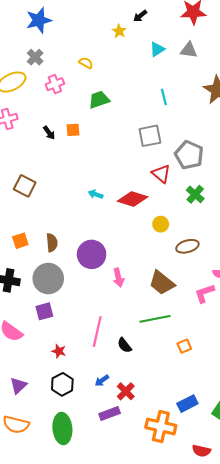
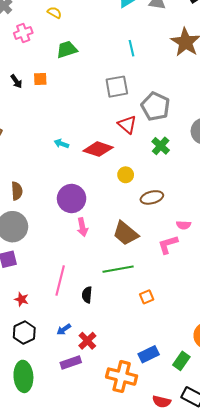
purple circle: (92, 254) -> (72, 199), moved
black semicircle: (124, 345) -> (87, 295), turned 42

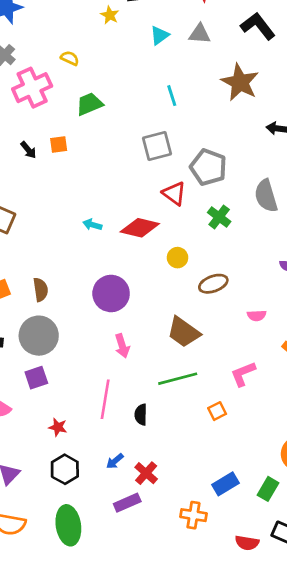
pink cross: (23, 33) -> (32, 88), size x1.6
pink arrow: (82, 227) -> (122, 346), moved
pink L-shape: (168, 245) -> (243, 374), moved
orange cross: (122, 377) -> (193, 515), size x0.7

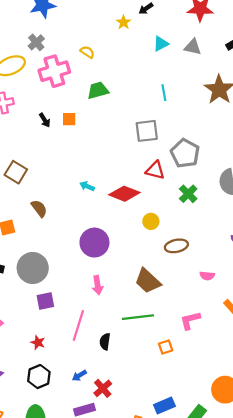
red triangle: (174, 193) -> (155, 170), turned -30
brown semicircle: (41, 290) -> (39, 208), moved, turned -36
purple square: (36, 378) -> (45, 301), moved

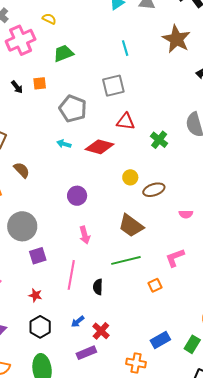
gray pentagon: (185, 153) -> (73, 109), moved
yellow circle: (151, 221) -> (130, 177), moved
purple circle: (94, 243) -> (77, 196), size x0.7

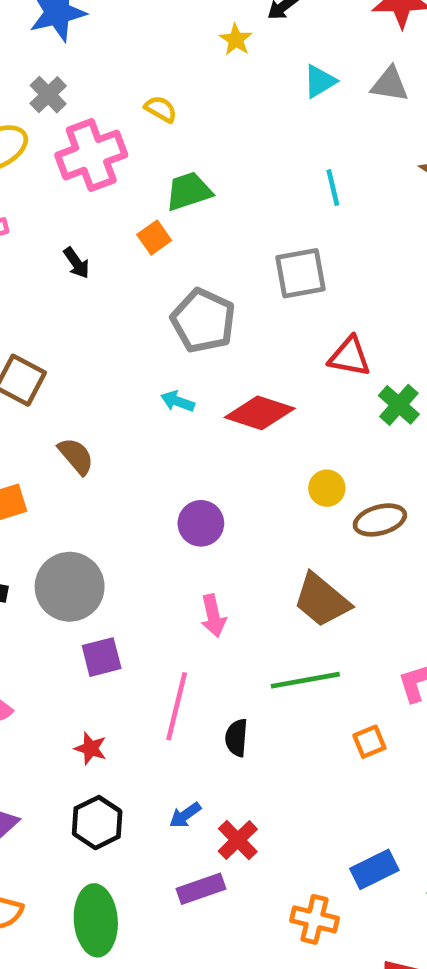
orange square: (40, 83) -> (154, 237), moved, turned -32
red triangle: (126, 122) -> (350, 357), moved

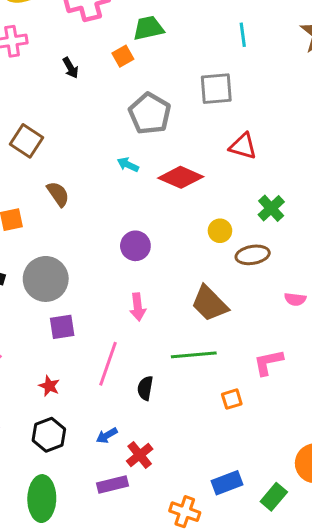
green cross: (399, 405) -> (271, 208), moved

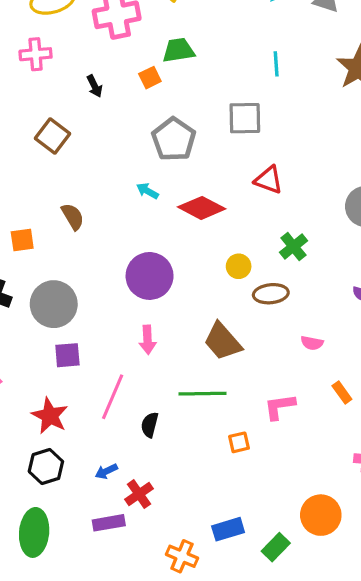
brown square: (27, 141) -> (52, 136), moved
purple circle: (135, 246) -> (150, 276), size x1.5
red star: (49, 386) -> (50, 416), size x1.6

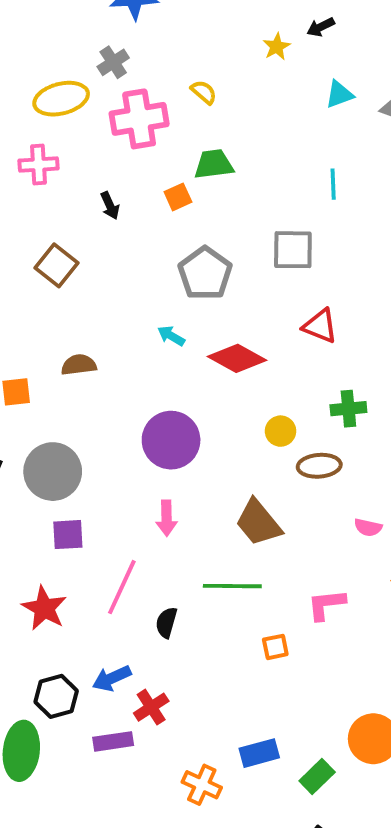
brown semicircle: (73, 217) -> (79, 365), turned -68
green cross: (293, 247) -> (348, 409), turned 32
black hexagon: (46, 467) -> (56, 696), moved
blue arrow: (106, 471) -> (112, 678), size x1.4

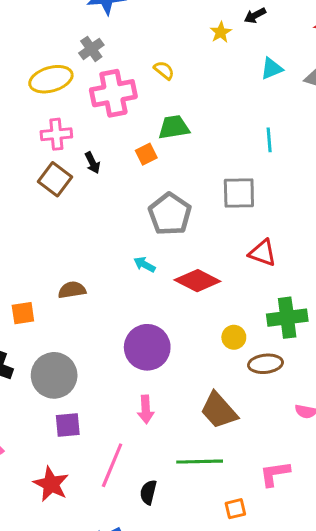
pink cross: (39, 165) -> (56, 134), moved
brown square: (57, 265) -> (55, 179), moved
green cross: (348, 409) -> (287, 318), size x1.4

